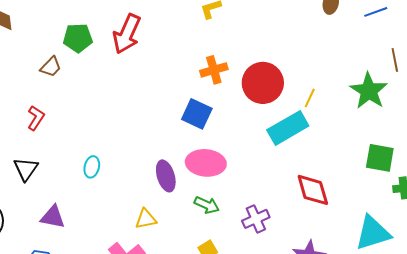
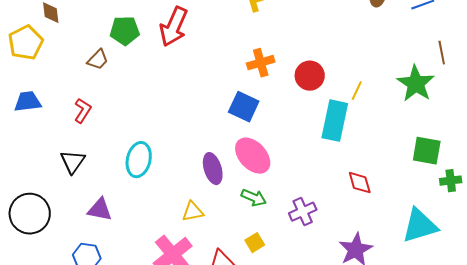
red circle: (263, 83) -> (310, 76), size x0.7
cyan rectangle: (288, 128) -> (335, 121), turned -48
pink ellipse: (206, 163) -> (253, 156), turned 42
cyan ellipse: (92, 167) -> (139, 160), size x1.6
red diamond: (313, 190) -> (360, 183), size x0.7

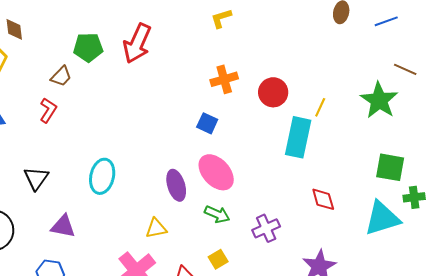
brown line: (442, 53) -> (405, 69), turned -55
blue square: (244, 107) -> (207, 123), size x0.7
red L-shape: (83, 111) -> (48, 110), moved
cyan triangle: (420, 226) -> (382, 218), moved

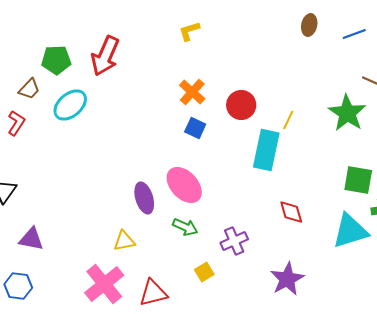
orange cross: (224, 79) -> (192, 92), turned -32
blue square: (207, 123) -> (195, 128), moved
cyan ellipse: (102, 176) -> (70, 105), moved, turned 36
yellow square: (218, 259) -> (204, 272), moved

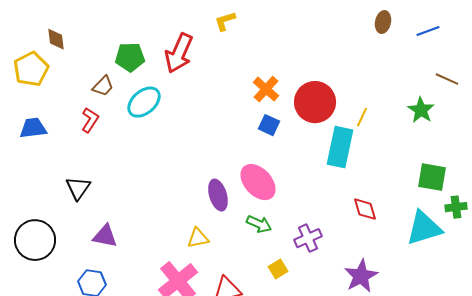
yellow L-shape: (189, 31) -> (225, 21), moved
red circle: (241, 105) -> (315, 102), size x1.4
green star: (347, 113) -> (421, 110), size x0.7

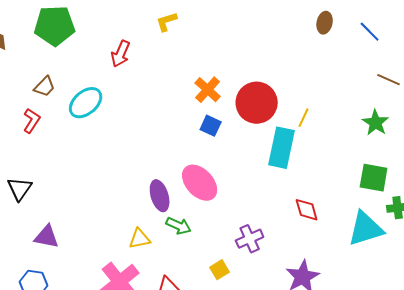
blue line: (428, 31) -> (370, 32), turned 65
red arrow: (179, 53) -> (121, 54), size x0.7
green pentagon: (130, 57) -> (55, 26), moved, size x1.4
green star: (421, 110) -> (376, 123), moved
green arrow: (259, 224) -> (179, 226), moved

